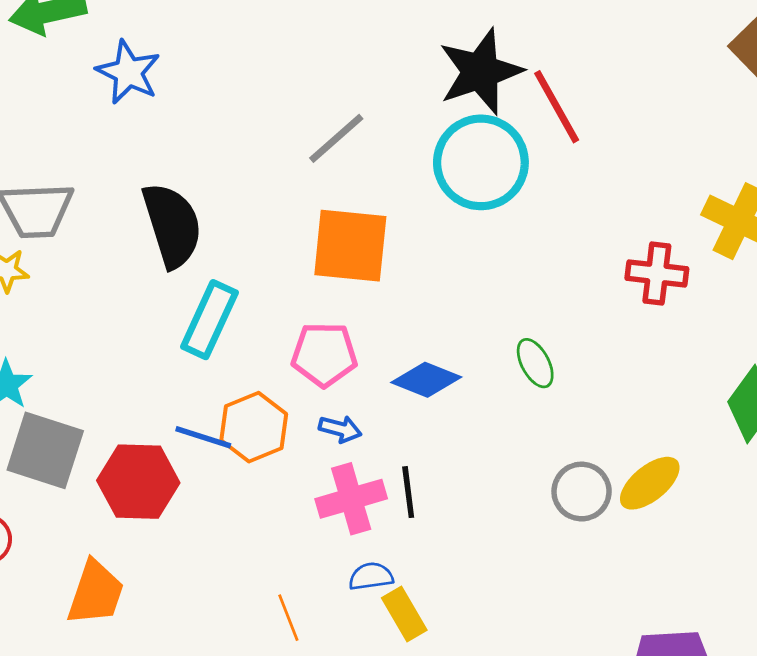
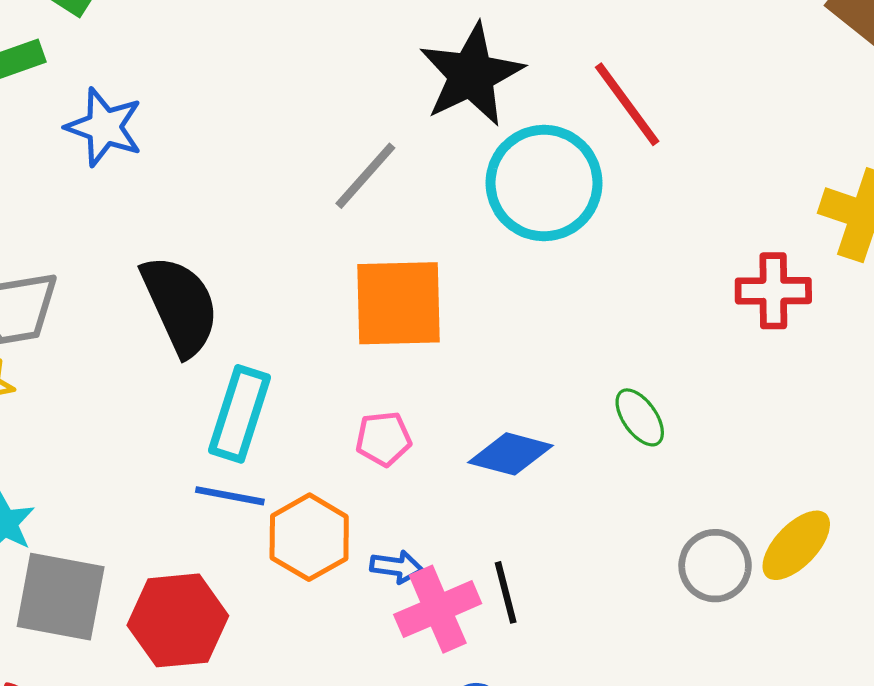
black star: (480, 72) -> (471, 75), moved
pink pentagon: (324, 354) -> (384, 439), size x0.7
blue arrow: (340, 429) -> (397, 567), moved
blue line: (203, 437) -> (230, 496), moved

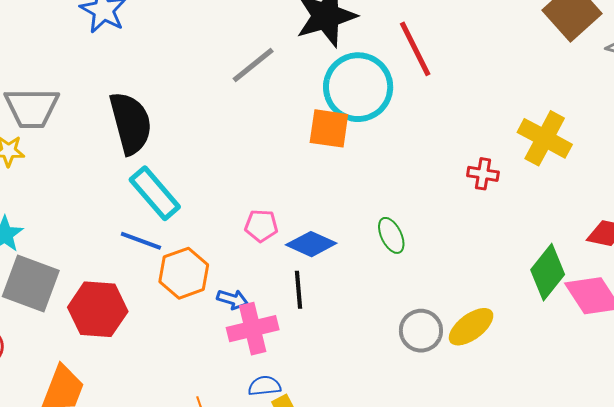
red cross: (773, 291) -> (483, 174), size x0.7
orange square: (399, 303) -> (329, 128), moved, size x0.7
cyan rectangle: (240, 414) -> (155, 193), turned -68
pink pentagon: (384, 439) -> (261, 226), moved
black line: (506, 592) -> (299, 290), moved

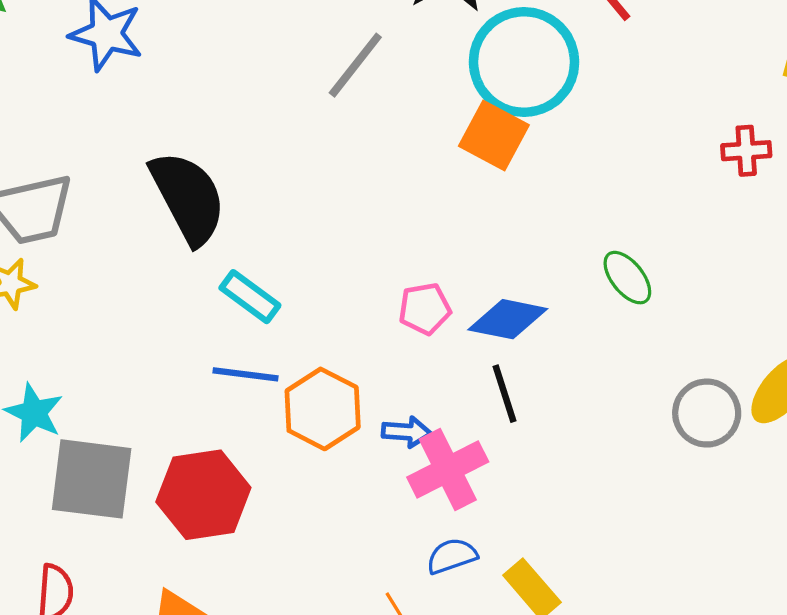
orange square: (329, 128) -> (494, 136), turned 33
cyan rectangle: (155, 193) -> (250, 297), size x0.7
blue semicircle: (265, 386) -> (452, 556), moved

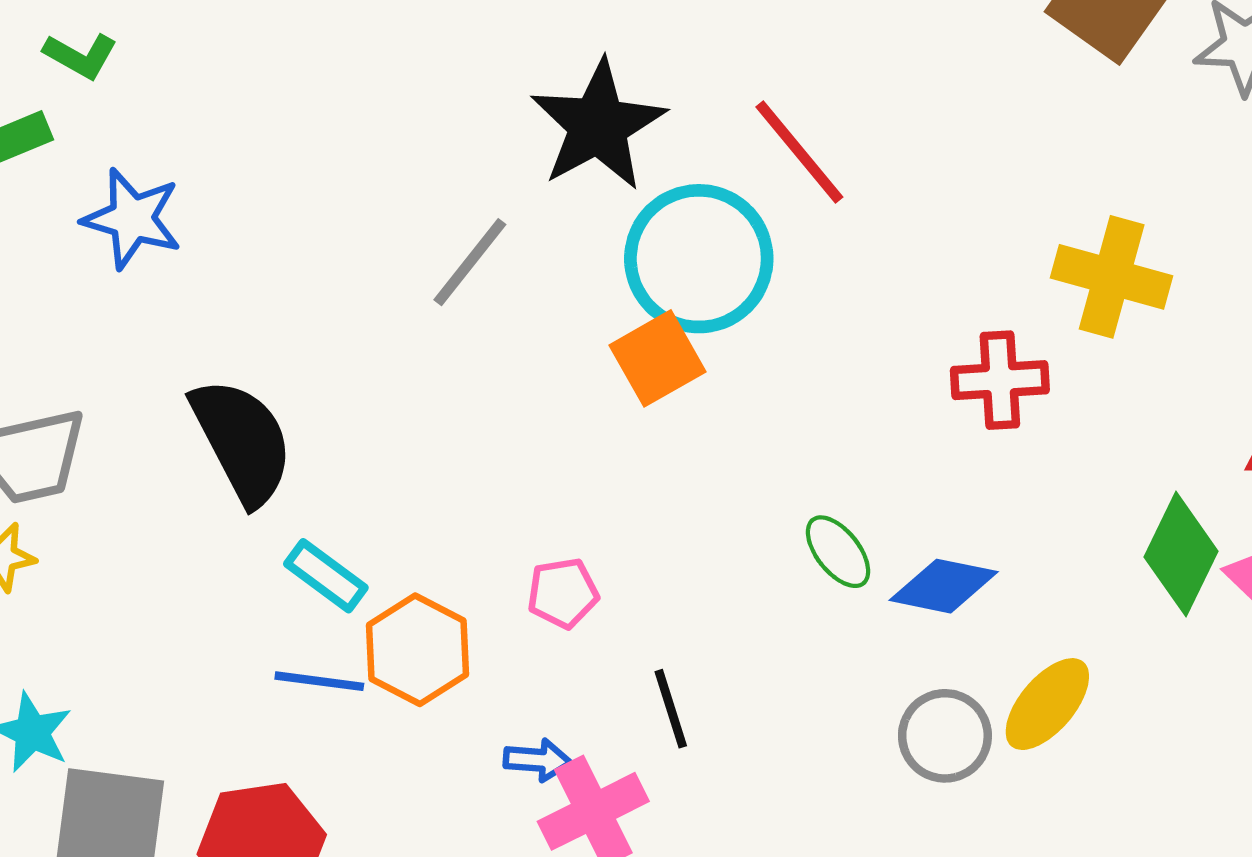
orange square: (494, 136) -> (658, 358), turned 32
red cross: (746, 151) -> (1000, 380), size x1.4
blue diamond: (508, 319) -> (944, 586), moved
orange hexagon: (323, 409) -> (417, 650), moved

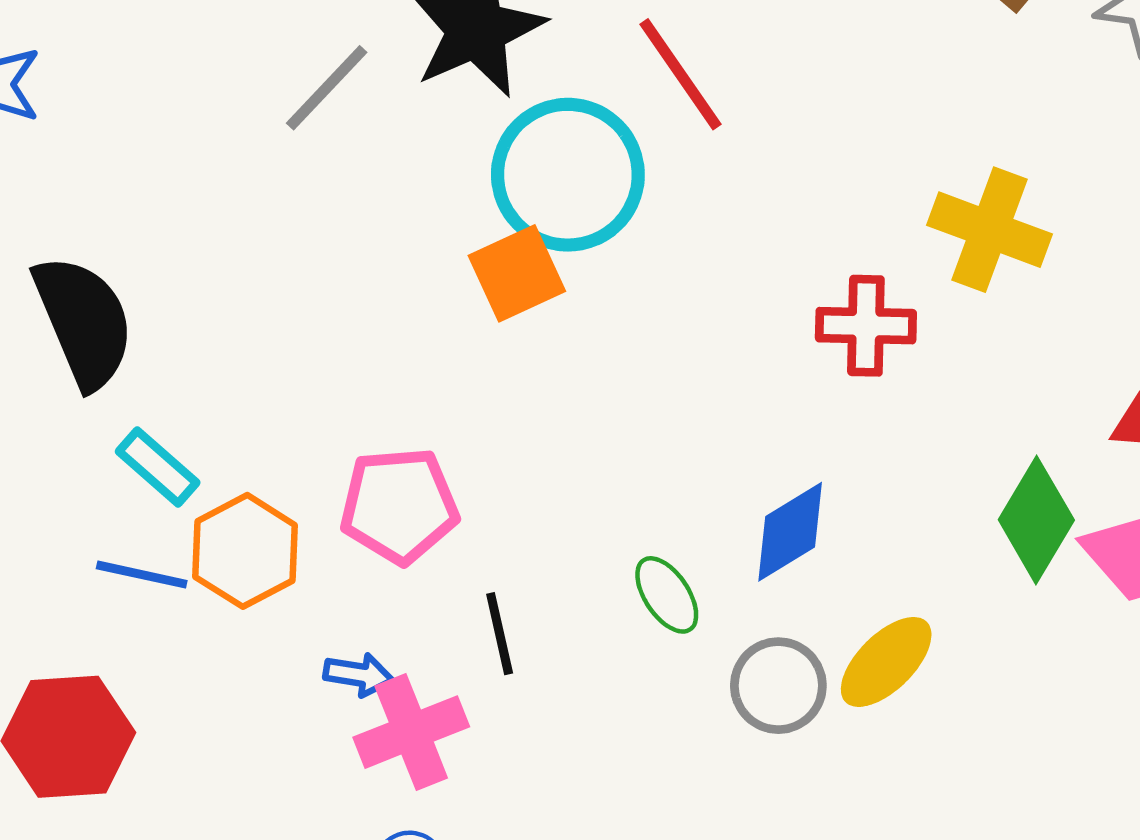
gray line: (470, 262) -> (327, 88), moved
green ellipse: (838, 552) -> (667, 595), moved
blue diamond: (944, 586) -> (790, 532), turned -48
pink pentagon: (563, 593) -> (399, 506), size x1.6

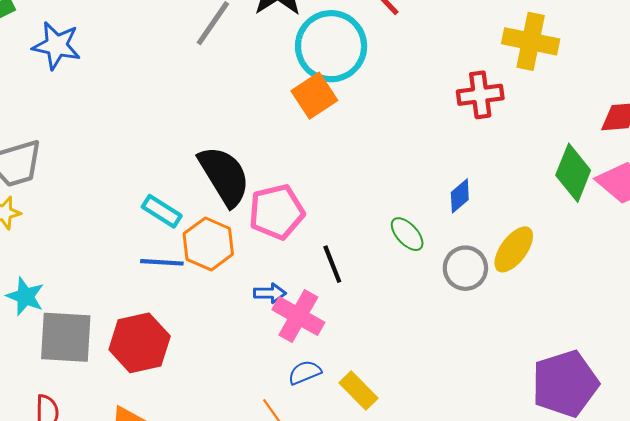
black semicircle: (84, 322) -> (224, 176), moved
blue diamond: (790, 532) -> (460, 196), size x0.7
pink cross: (411, 732) -> (298, 316), turned -30

